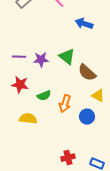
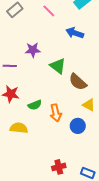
purple star: (41, 60) -> (33, 50), moved
orange arrow: (65, 104) -> (56, 113), turned -30

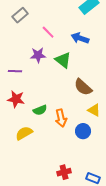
pink line: (49, 11) -> (48, 32), moved
green triangle: (58, 66) -> (63, 60), moved
yellow semicircle: (19, 128) -> (24, 133), turned -36

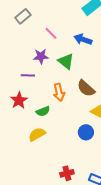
purple line: (15, 71) -> (28, 75), moved
red star: (16, 99) -> (19, 100), turned 30
orange arrow: (61, 118) -> (59, 92), moved
yellow semicircle: (24, 133) -> (37, 134), moved

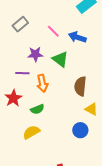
gray rectangle: (23, 16) -> (20, 24), moved
pink line: (51, 33) -> (53, 31), moved
brown semicircle: (86, 88) -> (80, 86), turned 54
orange arrow: (59, 92) -> (42, 83), moved

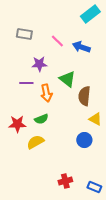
gray rectangle: (20, 24) -> (24, 34), turned 49
green triangle: (60, 59) -> (67, 79), moved
red star: (13, 98) -> (17, 124), moved, turned 30

